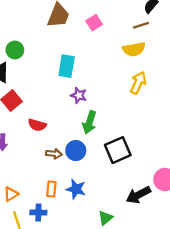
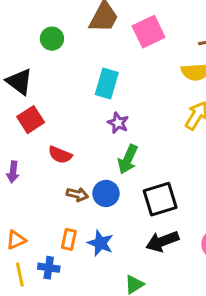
pink square: (94, 23) -> (149, 32), size x1.5
green circle: (15, 50) -> (52, 39), moved
black arrow: (138, 195) -> (162, 241), moved

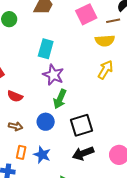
pink square: (149, 32) -> (86, 14), moved
purple star: (118, 123) -> (53, 75), size x1.5
brown arrow: (77, 194) -> (15, 126), moved

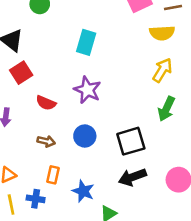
purple star: (53, 75) -> (87, 90), moved
green arrow: (60, 99) -> (166, 109), moved
blue star: (42, 155) -> (83, 191), moved

